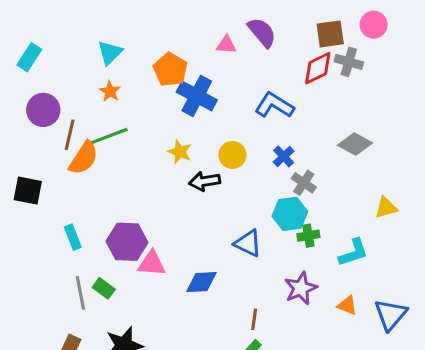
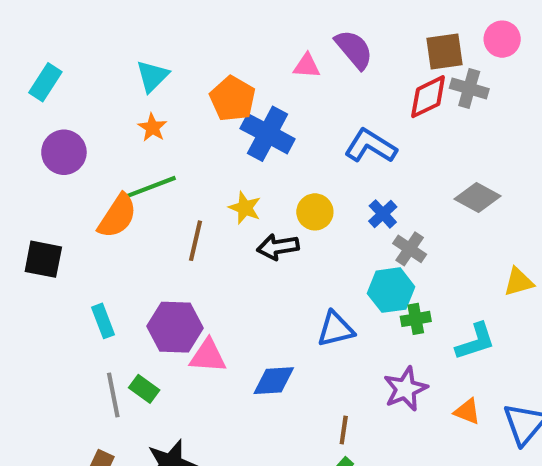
brown line: (70, 135) -> (196, 241), moved
blue triangle: (248, 243) -> (335, 329), turned -40

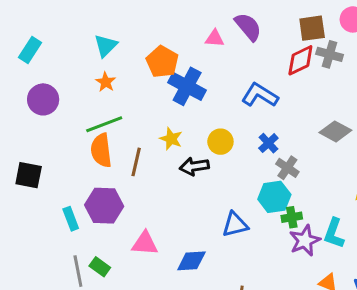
orange semicircle: (117, 216) -> (101, 150), moved, turned 140
purple hexagon: (175, 327) -> (104, 206), moved
cyan L-shape: (475, 342) -> (334, 233), turned 128
purple star: (405, 389) -> (305, 241), moved

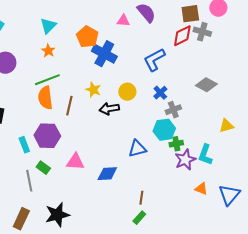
blue L-shape: (260, 95) -> (154, 60), turned -60
gray cross: (287, 168) -> (173, 110), turned 35
green rectangle: (100, 267) -> (43, 168), moved

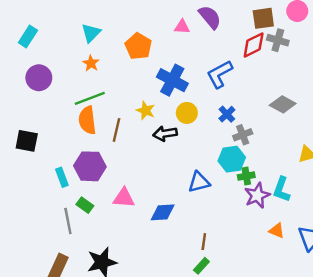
blue cross: (104, 54) -> (172, 80), moved

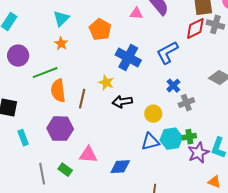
green line: (90, 98) -> (45, 73), moved
yellow circle: (187, 113) -> (153, 114), moved
cyan hexagon: (232, 159) -> (171, 139), moved
cyan rectangle: (62, 177) -> (23, 138), moved
green rectangle: (85, 205) -> (65, 170), moved

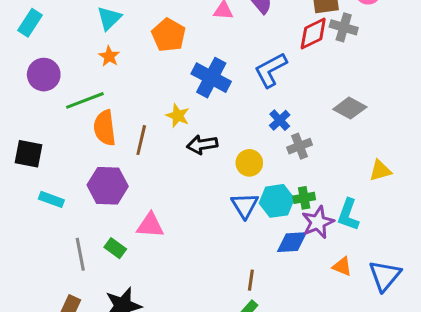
cyan rectangle: (23, 138) -> (51, 199), turned -49
blue triangle: (150, 142) -> (245, 206), turned -48
blue diamond: (120, 167) -> (292, 242), moved

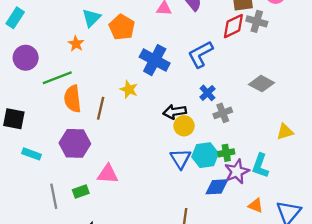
cyan triangle: (109, 18) -> (91, 18), moved
black arrow: (202, 145) -> (175, 112), moved
green rectangle: (115, 248) -> (81, 192), turned -56

